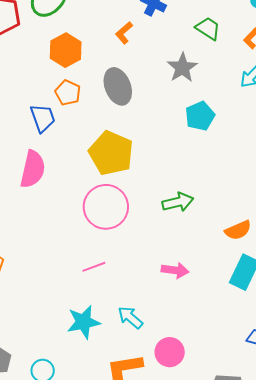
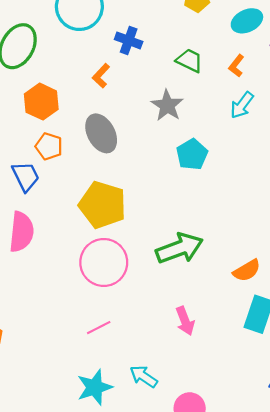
green arrow: (178, 202) -> (179, 248), size x1.4
pink arrow: (175, 270) -> (185, 321), turned 68

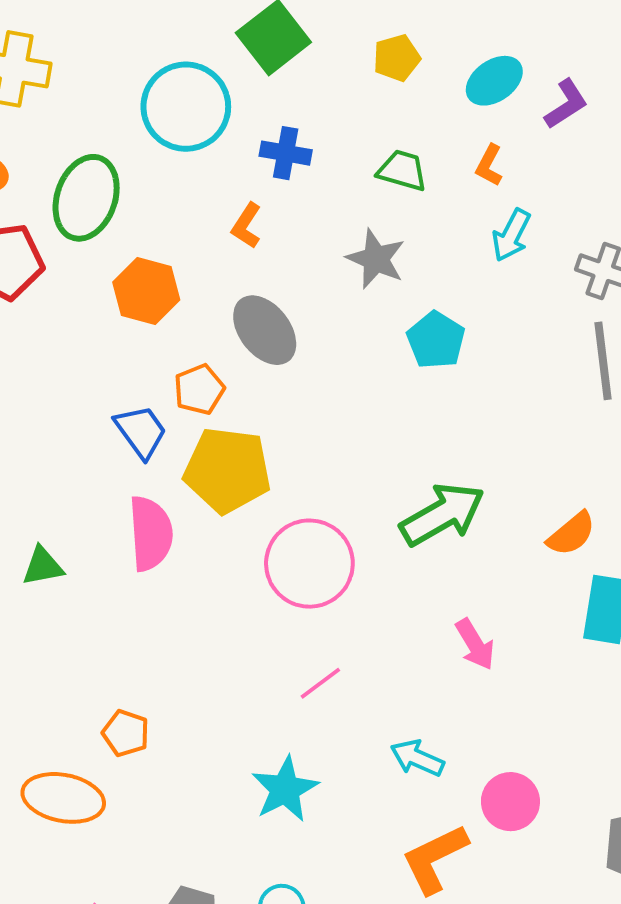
orange pentagon: (49, 146) -> (199, 389), moved, turned -30
yellow pentagon: (102, 205) -> (227, 470), moved
cyan star: (95, 387) -> (285, 789), moved

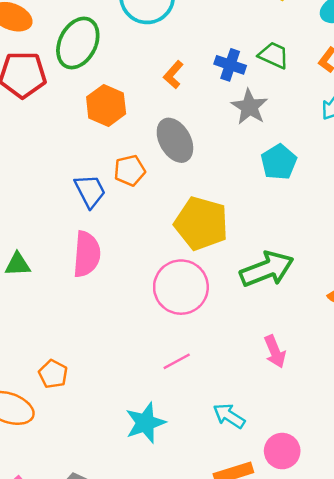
blue cross: (286, 153) -> (230, 65), moved
yellow pentagon: (227, 470) -> (201, 223), moved

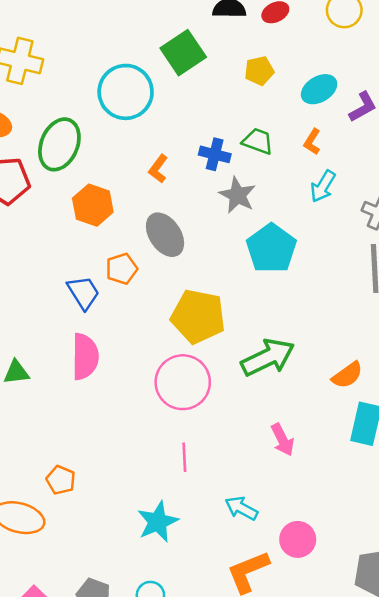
cyan pentagon: (279, 162) -> (271, 248), size x1.4
pink line: (177, 361) -> (184, 457), turned -60

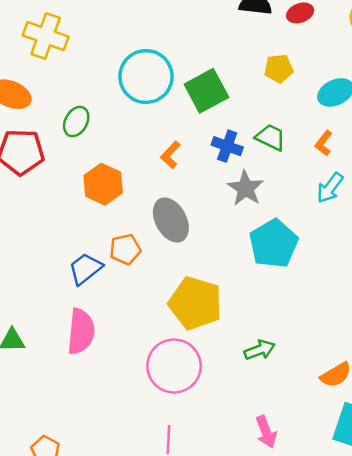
green square: (183, 53) -> (206, 91), moved
green ellipse: (59, 144) -> (76, 122), size x0.6
blue trapezoid: (83, 293) -> (85, 269), turned -102
green arrow: (268, 357) -> (260, 350), size x0.6

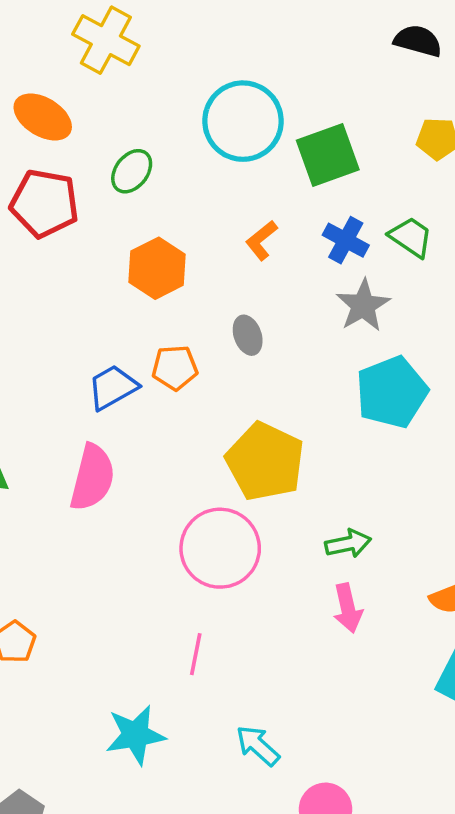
gray ellipse: (171, 220) -> (248, 335), size x0.6
pink arrow: (266, 432) -> (348, 608), moved

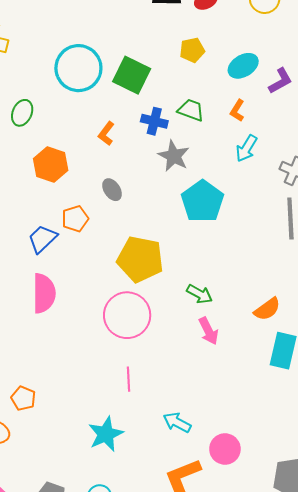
green square: (328, 155) -> (132, 75), turned -30
green arrow: (348, 544) -> (199, 294), turned 55

